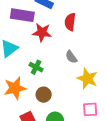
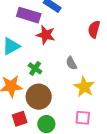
red semicircle: (70, 22) -> (94, 29), moved
brown circle: (44, 95) -> (39, 97), size x1.6

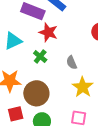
green cross: (35, 68) -> (40, 57), moved

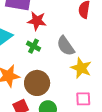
gray semicircle: (72, 63) -> (66, 46), size x1.5

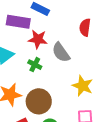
gray semicircle: (66, 46) -> (61, 52), moved

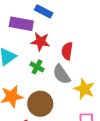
red semicircle: (85, 27) -> (67, 51), moved
gray semicircle: (61, 52) -> (61, 74), moved

